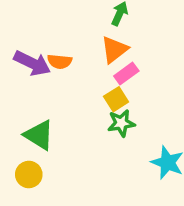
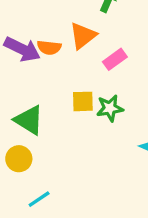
orange triangle: (114, 50) -> (83, 36), moved
yellow square: (116, 99) -> (83, 101), moved, turned 30

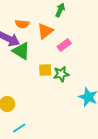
orange semicircle: (49, 48) -> (22, 24), moved
green triangle: (29, 120) -> (21, 51), moved

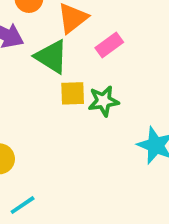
green triangle: (21, 51) -> (51, 57), moved

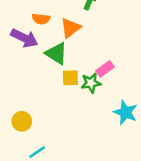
pink rectangle: (109, 45) -> (105, 69), moved

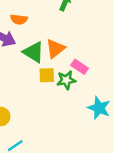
orange triangle: (70, 28) -> (55, 49), moved
pink rectangle: (105, 69) -> (80, 67), turned 70

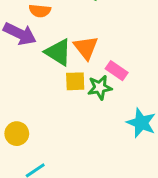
orange triangle: (55, 49) -> (86, 48), turned -30

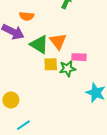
pink rectangle: (117, 71) -> (79, 57), turned -32

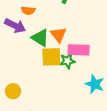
pink rectangle: (79, 57) -> (79, 50), size x1.5
yellow square: (51, 64) -> (51, 57), size x1.5

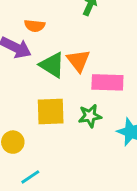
yellow square: (51, 57) -> (51, 112), moved
green star: (67, 61) -> (90, 116), moved

